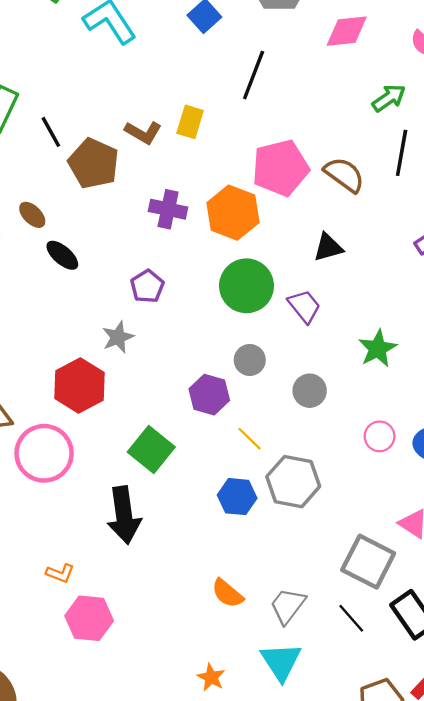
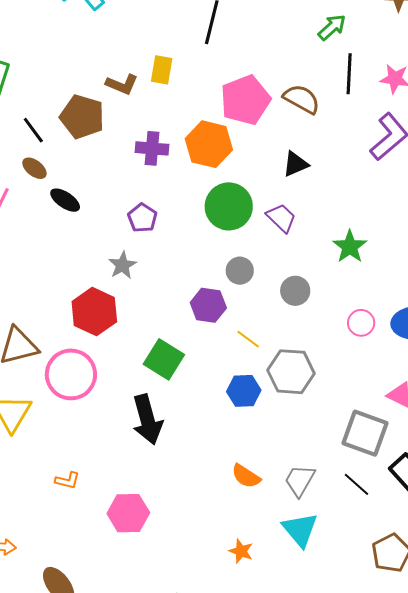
black line: (51, 132) -> (33, 130), moved
orange L-shape: (60, 573) -> (67, 480), moved

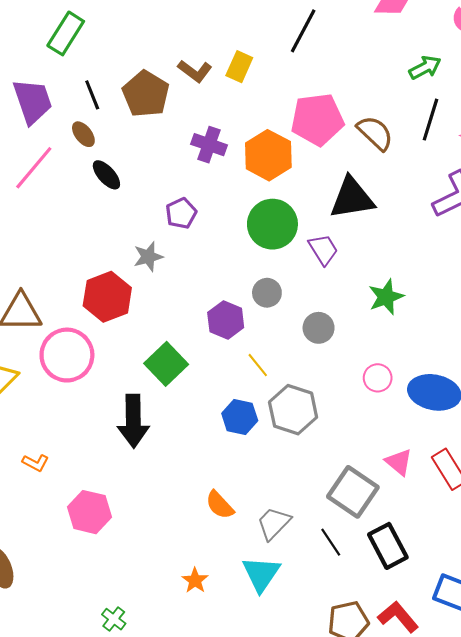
black triangle: (296, 164) -> (352, 198), size x1.6

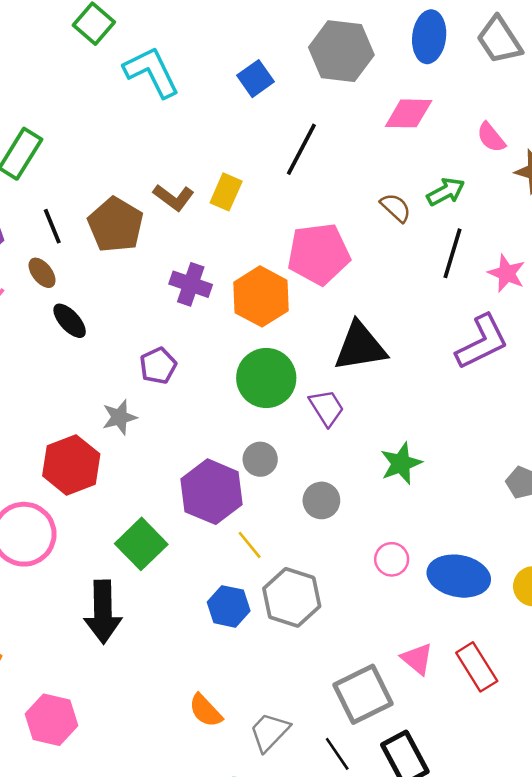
brown semicircle: (375, 133) -> (396, 208), moved, size x0.7
purple hexagon: (226, 320) -> (212, 492), size x1.4
gray square: (353, 492) -> (363, 694), turned 30

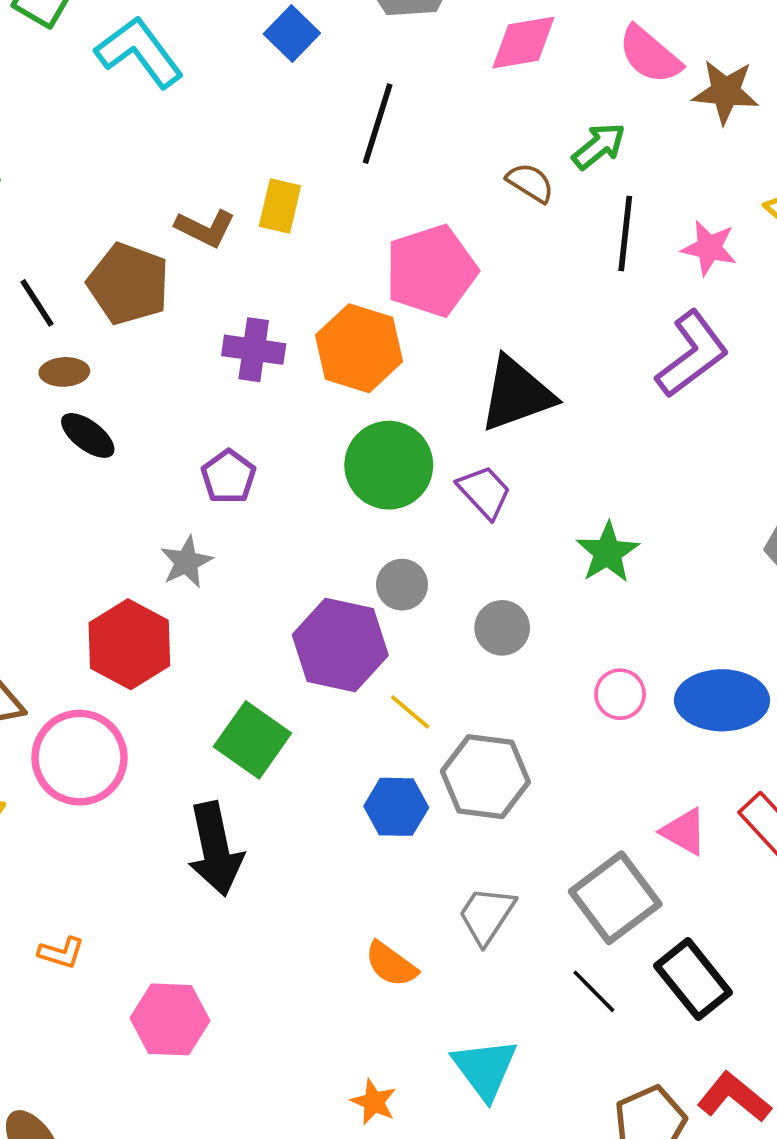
pink semicircle: (491, 137) -> (650, 55), size x1.4
brown ellipse: (42, 273) -> (64, 372), moved, turned -44
gray trapezoid: (270, 732) -> (487, 915), moved

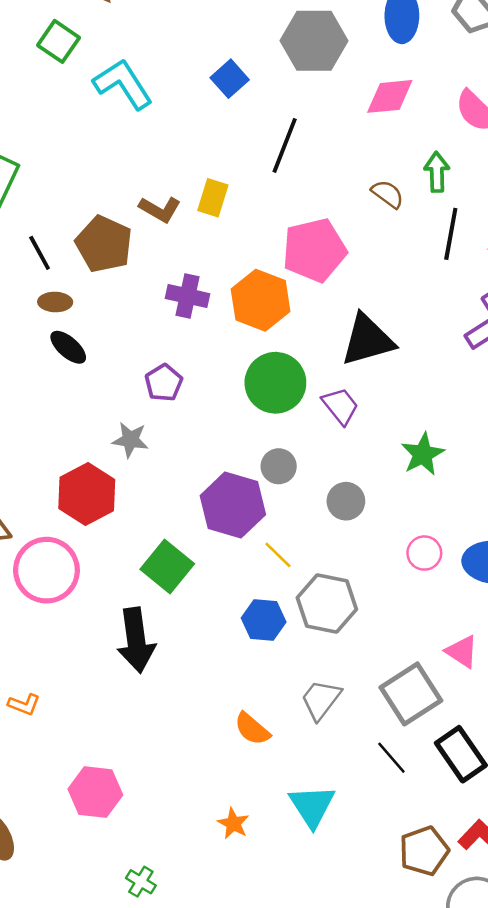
green arrow: (599, 146) -> (437, 172), turned -57
gray star: (186, 562) -> (130, 440), turned 30
pink hexagon: (170, 1019) -> (95, 792), moved

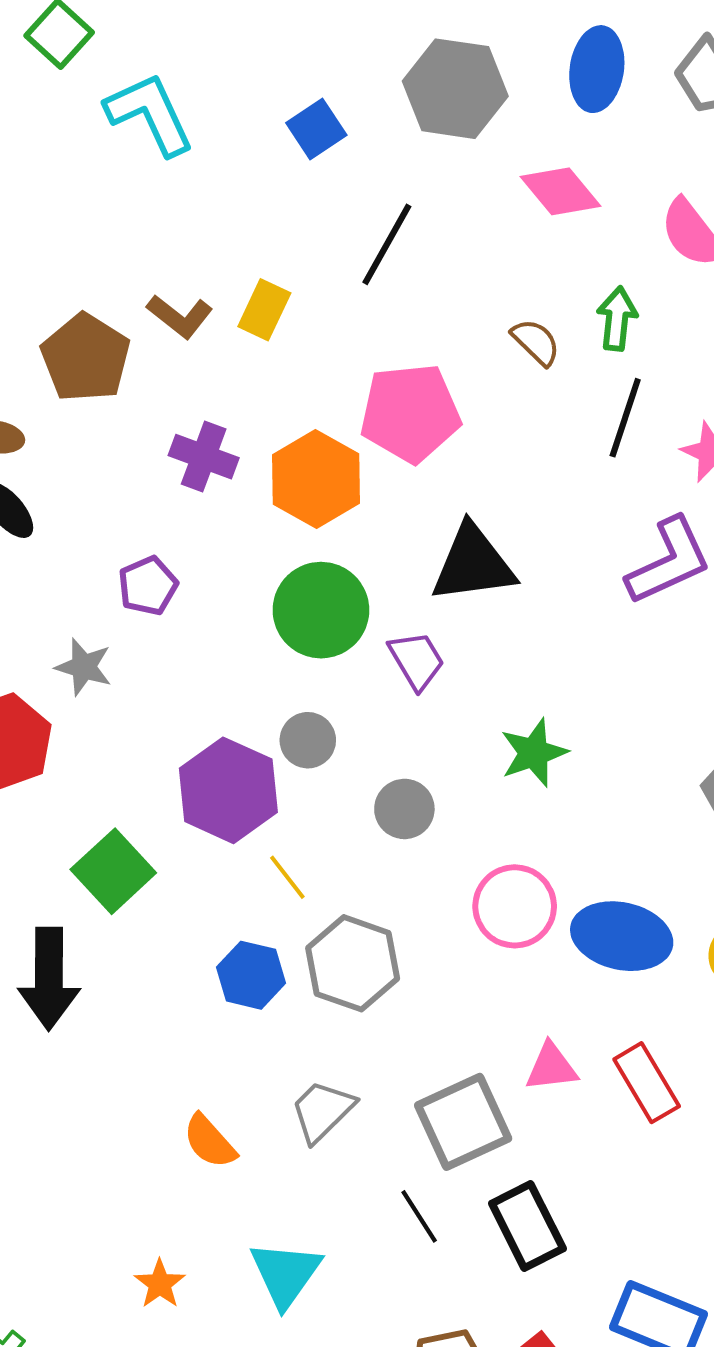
pink diamond: (390, 96) -> (560, 191), turned 48
pink circle: (424, 553) -> (515, 906), size x1.5
pink triangle: (462, 651) -> (551, 1067), turned -48

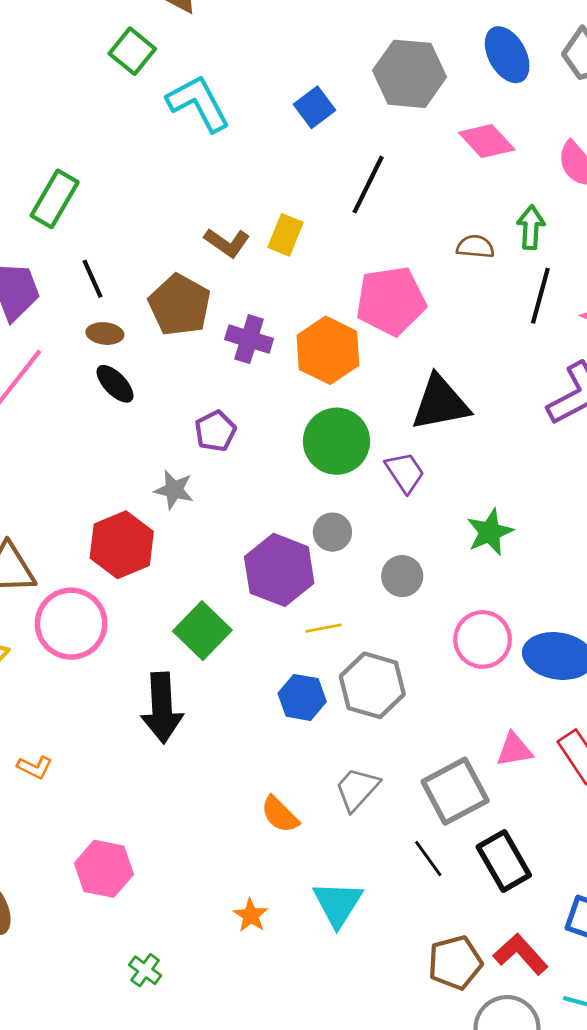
blue ellipse: (597, 69) -> (507, 55), turned -34
brown semicircle: (536, 342) -> (475, 247), turned -36
brown pentagon: (85, 358) -> (180, 305), moved
yellow line: (287, 877) -> (324, 628), turned -60

